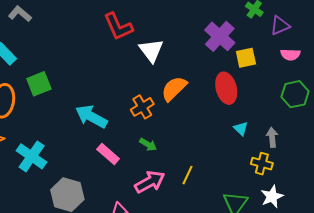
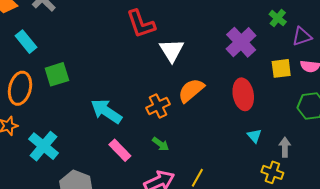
yellow square: (246, 58) -> (281, 68), moved

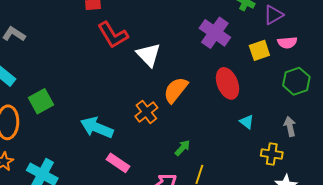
green arrow: (161, 144) -> (182, 148), moved, turned -72
gray arrow: (285, 147) -> (290, 126), moved

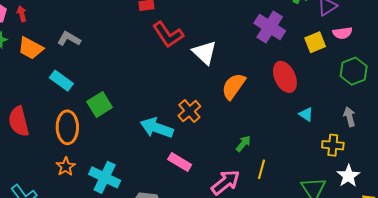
orange cross: (146, 112) -> (189, 111), moved

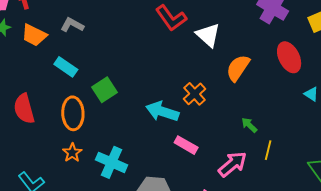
green arrow: (243, 144) -> (249, 125), turned -84

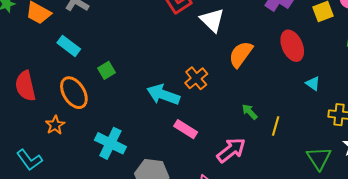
green square: (105, 90) -> (106, 70), size x0.7
orange ellipse: (73, 113) -> (74, 93), turned -32
yellow line: (268, 150) -> (276, 126), moved
orange star: (72, 153) -> (55, 125), moved

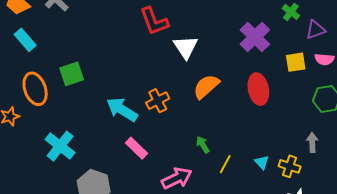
cyan rectangle: (69, 46) -> (25, 40), moved
green square: (106, 70) -> (72, 74), size x1.4
cyan triangle: (313, 83) -> (262, 162), moved

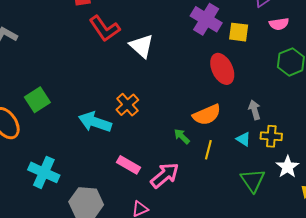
yellow square: (296, 62) -> (239, 32), moved, turned 30
orange semicircle: (206, 86) -> (207, 115), moved, turned -148
gray arrow: (312, 142) -> (255, 110), moved
pink rectangle: (137, 148) -> (128, 165), moved

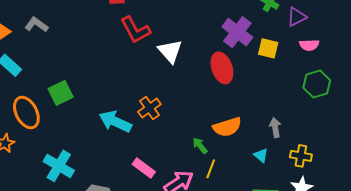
red ellipse: (222, 69) -> (222, 68), moved
yellow cross: (271, 136) -> (301, 156), moved
yellow line: (208, 150) -> (211, 169), moved

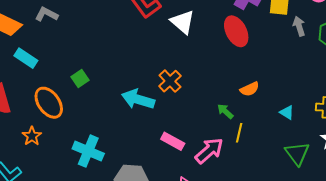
green square: (61, 93) -> (80, 79), size x0.7
orange semicircle: (227, 127) -> (250, 89), size x0.7
gray arrow: (275, 128) -> (299, 26), moved

